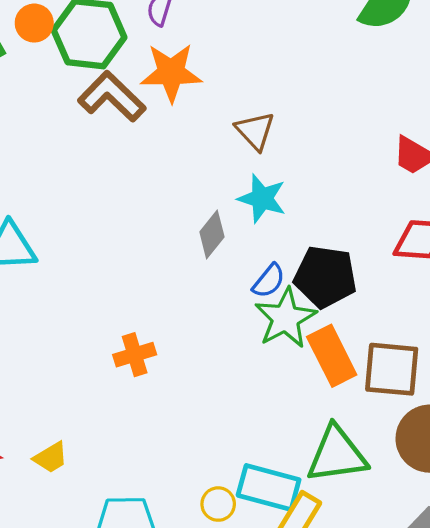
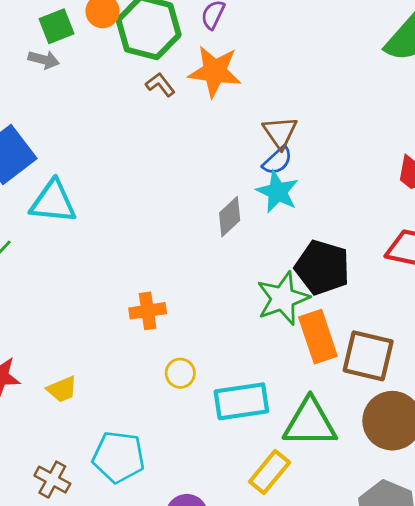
brown L-shape: (112, 97) -> (160, 85), size x0.5
blue semicircle: (269, 281) -> (277, 161), moved
cyan rectangle: (269, 488) -> (241, 401), moved, turned -32
yellow circle: (218, 504) -> (180, 373), moved

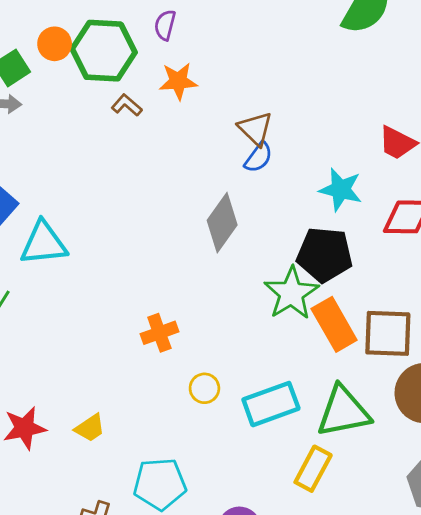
orange star: (215, 71) -> (178, 81), size x0.7
cyan star: (277, 192) -> (341, 190), moved
gray diamond: (230, 217) -> (222, 223), size x1.4

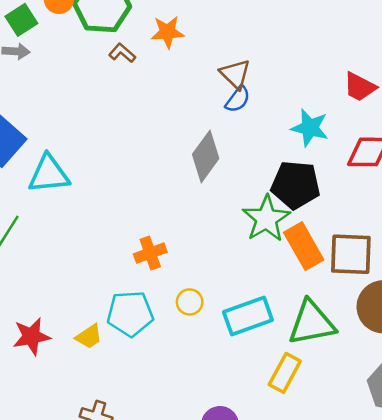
cyan pentagon: (160, 484) -> (130, 314), moved

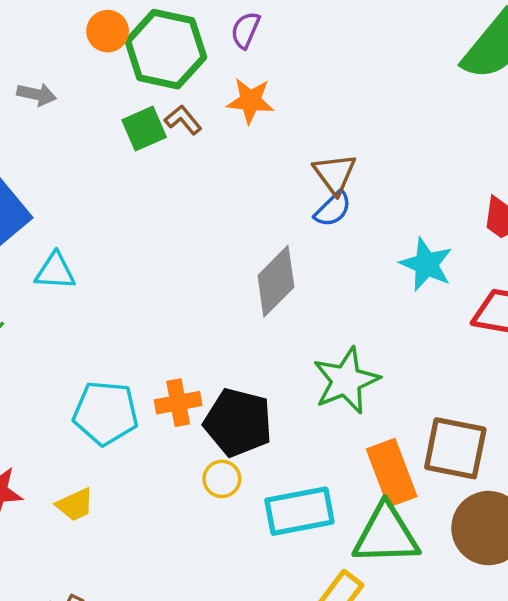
green square: (21, 20) -> (144, 129), moved
cyan triangle: (49, 174) -> (55, 271), size x0.7
black pentagon: (296, 185) -> (238, 422), moved
orange rectangle: (304, 246) -> (392, 473), moved
cyan pentagon: (130, 314) -> (106, 413), moved

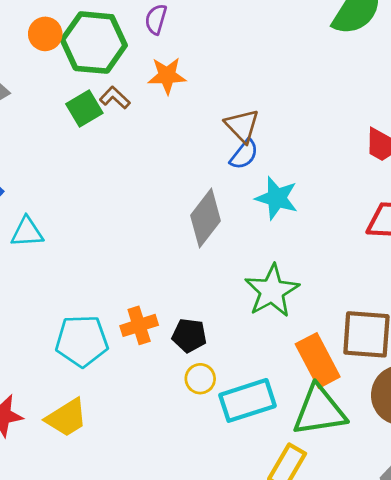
cyan star: (426, 264) -> (277, 198), moved
black pentagon: (238, 422) -> (189, 335), size x0.6
yellow circle: (222, 479) -> (200, 379), moved
yellow trapezoid: (75, 505) -> (66, 418), size x1.4

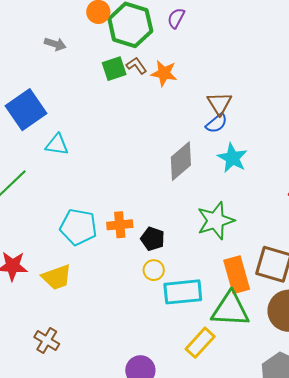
orange star: (167, 76) -> (164, 73), moved

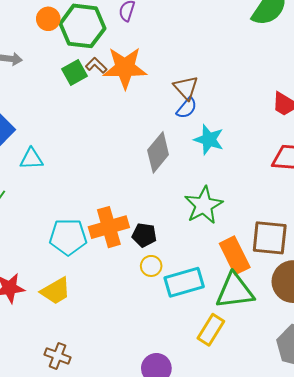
orange star: (164, 73) -> (125, 68), size x1.6
orange cross: (120, 225) -> (109, 227), size x1.5

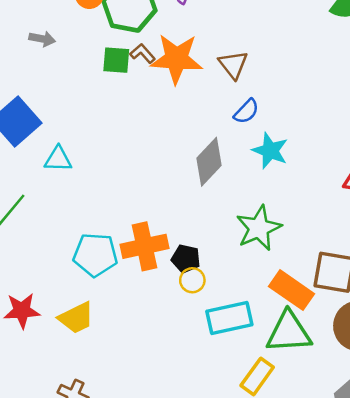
green square: (74, 72) -> (116, 60), turned 30
brown triangle: (186, 88) -> (233, 65), moved
orange rectangle: (235, 255) -> (291, 290), turned -33
yellow circle: (151, 266) -> (192, 280), moved

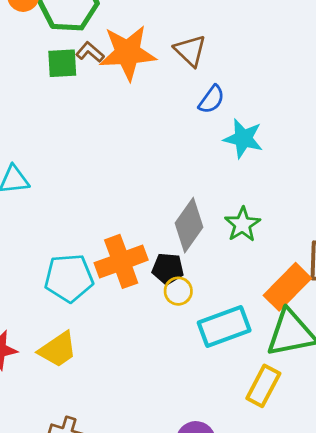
gray diamond: (209, 162) -> (189, 225), moved
green star: (259, 228) -> (242, 224), size x0.7
orange rectangle: (291, 290) -> (287, 287), turned -72

